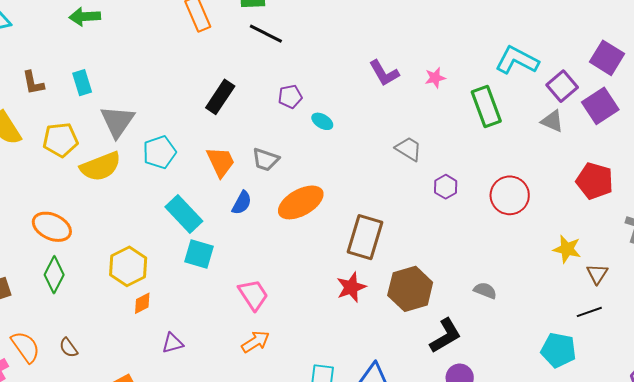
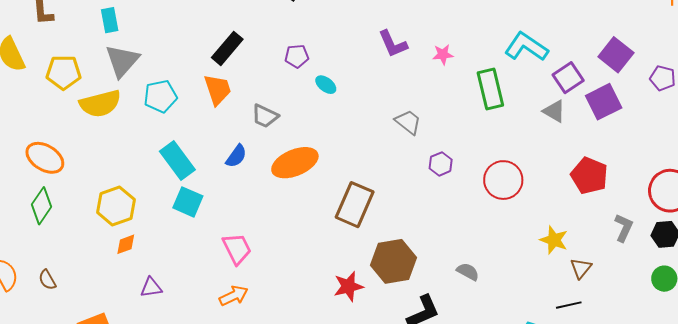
cyan rectangle: (82, 83) -> (110, 20), moved
orange trapezoid: (221, 162) -> (218, 90), moved
red star: (351, 287) -> (348, 286), moved

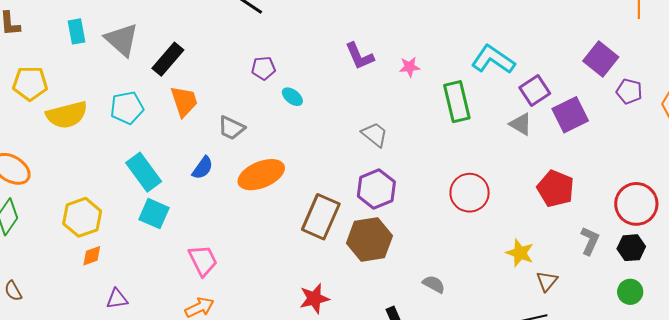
black rectangle: (227, 48) -> (168, 59), moved
purple square: (616, 55) -> (601, 59), moved
gray triangle: (122, 61) -> (122, 40), moved, turned -30
purple hexagon: (441, 164) -> (376, 189), moved, size x1.6
brown hexagon: (394, 261) -> (369, 239), moved

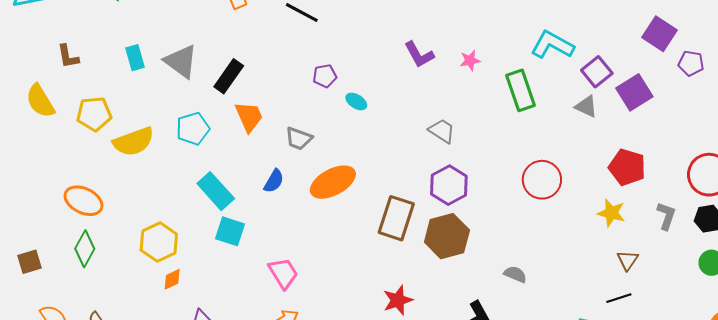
yellow star: (520, 253) -> (611, 213), moved

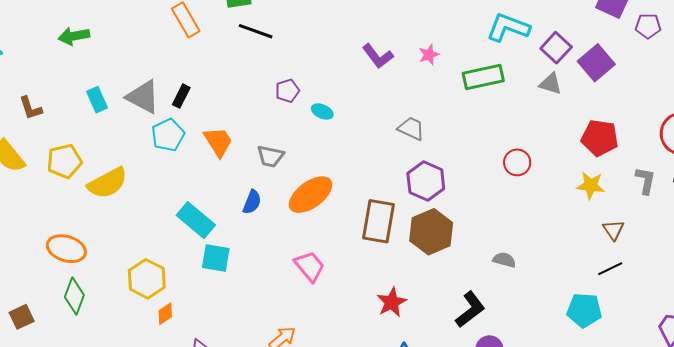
black rectangle: (229, 76) -> (181, 96), moved, size x0.7
green rectangle: (521, 90) -> (483, 77), turned -75
cyan pentagon: (193, 129) -> (168, 135), moved
red circle: (542, 180) -> (517, 162), size x0.7
pink trapezoid: (283, 273) -> (310, 266), moved

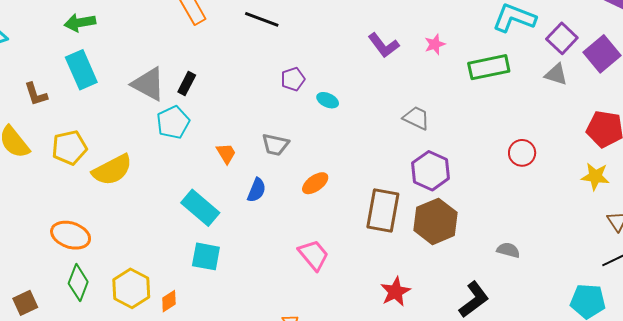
cyan rectangle: (97, 100) -> (81, 70), moved, size x1.5
orange trapezoid: (218, 142) -> (226, 153), moved, size x0.7
orange ellipse: (311, 195) -> (315, 183), size x0.6
cyan square: (216, 258) -> (206, 256), moved
yellow hexagon: (147, 279) -> (131, 288), moved

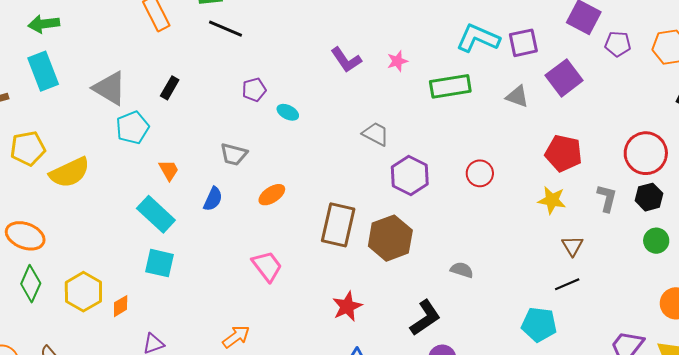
purple square: (562, 38) -> (523, 43), moved, turned 32
black rectangle: (187, 84) -> (170, 88), moved
orange trapezoid: (226, 153) -> (169, 170), moved
purple hexagon: (431, 171) -> (410, 176), moved

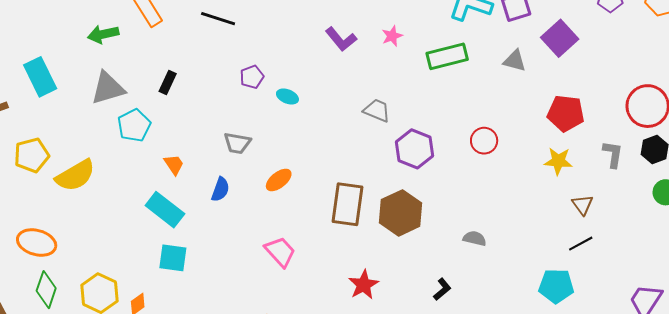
green arrow: (44, 24) -> (103, 34), moved
gray triangle: (110, 88) -> (108, 88), turned -42
black L-shape: (425, 318) -> (442, 289), size x0.6

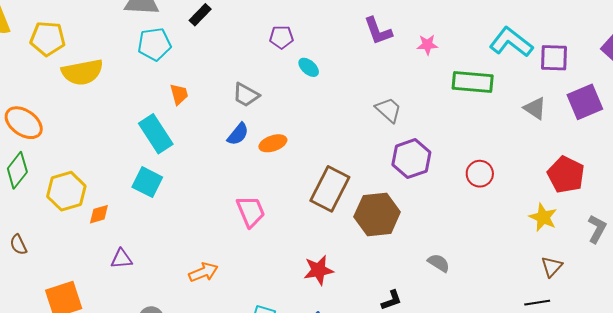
blue semicircle: (220, 189) -> (238, 134), moved

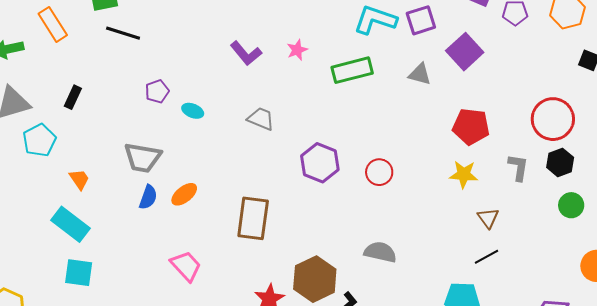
gray trapezoid: (246, 95) -> (143, 158), size x1.4
gray trapezoid: (388, 110) -> (261, 119), moved
red circle: (480, 174) -> (379, 172), moved
brown hexagon: (377, 214) -> (315, 279), moved
gray semicircle: (439, 263) -> (380, 252), size x1.4

